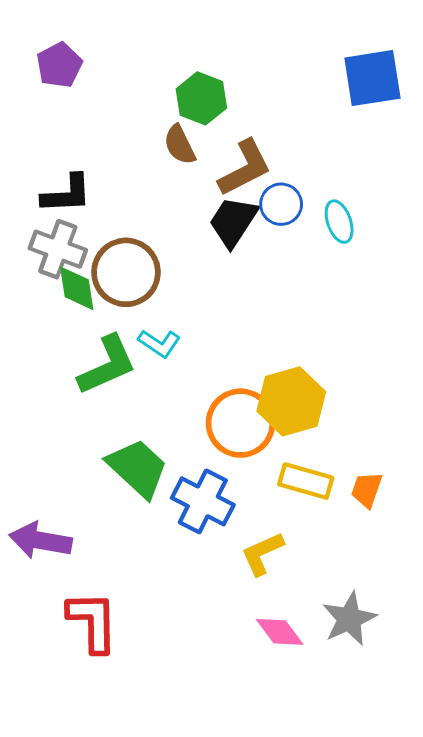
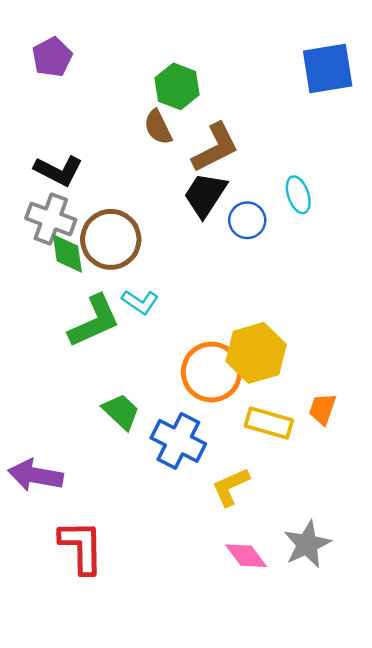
black L-shape: (67, 194) -> (58, 171), turned 30
blue circle: (281, 204) -> (247, 220), moved
green trapezoid: (138, 468) -> (121, 412), size x0.7
orange trapezoid: (367, 490) -> (322, 409), moved

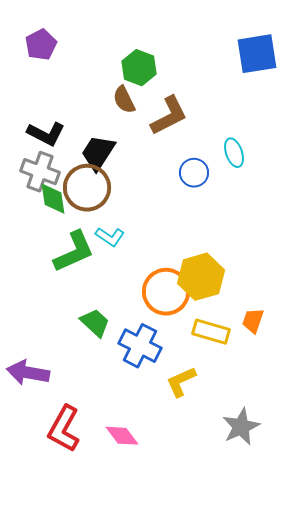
black trapezoid: (205, 195) -> (98, 153), moved
red L-shape: (81, 547) -> (64, 429), turned -150
pink diamond: (246, 556) -> (122, 436), moved

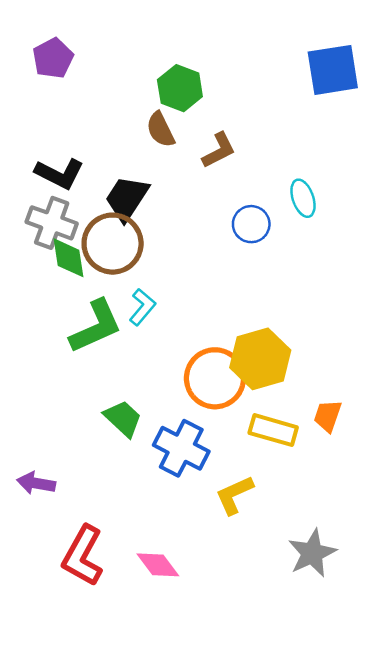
brown L-shape: (169, 116) -> (219, 150), size x0.7
cyan L-shape: (110, 237) -> (142, 307), turned -84
purple arrow: (28, 373) -> (36, 483), size x0.7

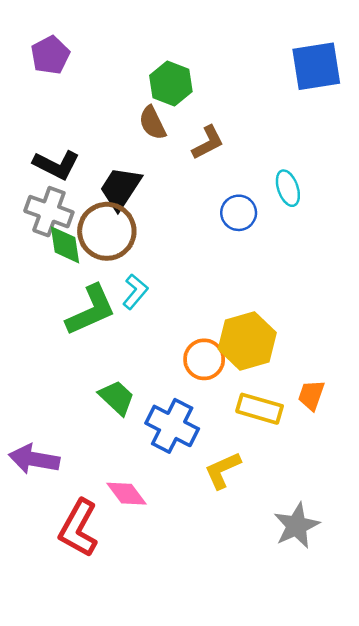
orange circle: (215, 378) -> (204, 359), size x0.7
purple arrow: (36, 483) -> (34, 459), size x1.4
pink diamond: (158, 565) -> (127, 494), moved

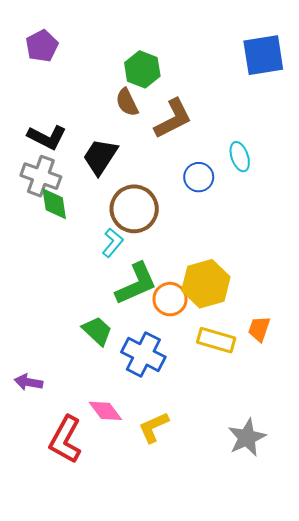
brown L-shape: (208, 143) -> (173, 119), size x1.4
brown circle: (107, 231) -> (134, 209), moved
green L-shape: (91, 310) -> (136, 284), moved
purple arrow: (34, 459) -> (29, 382), size x0.7
yellow L-shape: (223, 470) -> (154, 427), moved

